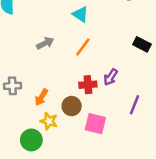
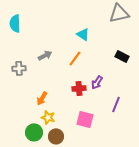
cyan triangle: (80, 14) -> (83, 34), moved
gray cross: (12, 86) -> (19, 68), moved
brown circle: (72, 106) -> (56, 136), moved

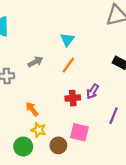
cyan triangle: (83, 34) -> (67, 40), moved, turned 32
orange arrow: (42, 98) -> (32, 109), turned 112
brown circle: (56, 136) -> (58, 145), moved

